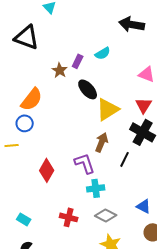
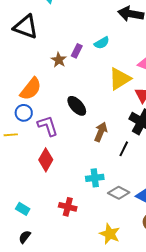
black ellipse: (88, 89) -> (77, 106), moved
yellow triangle: (108, 109) -> (120, 79), moved
purple L-shape: (85, 163) -> (48, 126), moved
gray diamond: (106, 215) -> (119, 193), moved

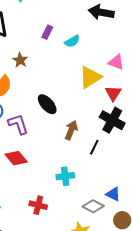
purple rectangle: (77, 51) -> (47, 32), moved
brown star: (59, 60) -> (20, 60), moved
red diamond: (46, 160) -> (16, 158), turned -70
gray diamond: (119, 193) -> (93, 206), moved

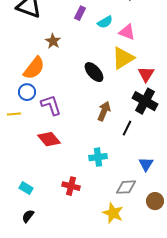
pink triangle: (116, 62) -> (127, 32), moved
black ellipse: (47, 104) -> (94, 72), moved
blue triangle: (113, 194) -> (146, 164), moved, turned 35
gray diamond: (93, 206) -> (126, 187), turned -30

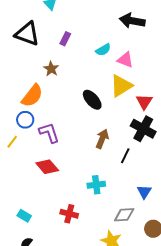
purple rectangle: (80, 13) -> (65, 39), moved
yellow line: (14, 114) -> (12, 142), turned -48

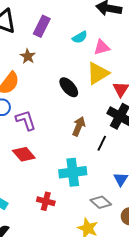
purple rectangle: (65, 39) -> (42, 26), size x1.5
pink triangle: (125, 60) -> (102, 47), turned -36
cyan cross: (96, 185) -> (73, 172), size x1.5
gray diamond: (124, 215) -> (101, 202), turned 45

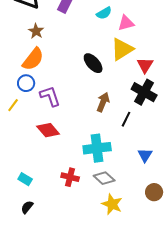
brown star: (28, 56) -> (36, 31), moved
gray diamond: (101, 202) -> (104, 178), moved

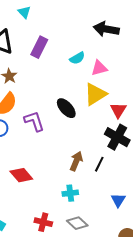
purple L-shape: (50, 96) -> (34, 121), moved
brown arrow: (103, 102) -> (76, 161), moved
cyan cross: (97, 148) -> (70, 193), size x0.6

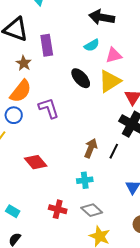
black arrow: (106, 29) -> (102, 17), moved
purple rectangle: (39, 47) -> (47, 45), moved, turned -35
black ellipse: (66, 108) -> (81, 78), moved

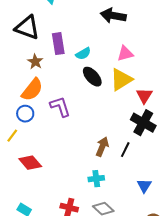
cyan semicircle: (92, 45) -> (83, 54), moved
red diamond: (36, 162) -> (30, 163), moved

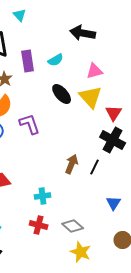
cyan semicircle: (83, 54) -> (56, 60), moved
yellow triangle: (121, 80) -> (91, 97), turned -40
cyan cross: (96, 179) -> (43, 196), moved

